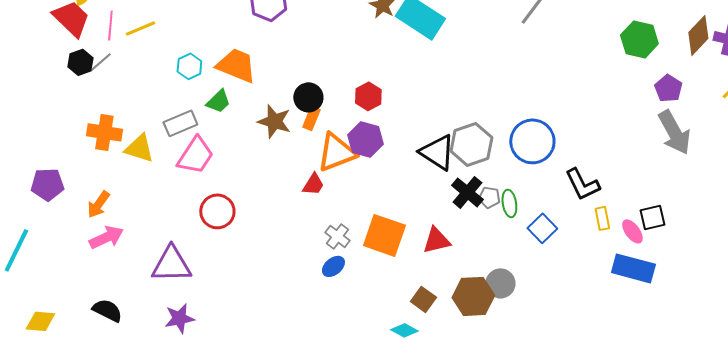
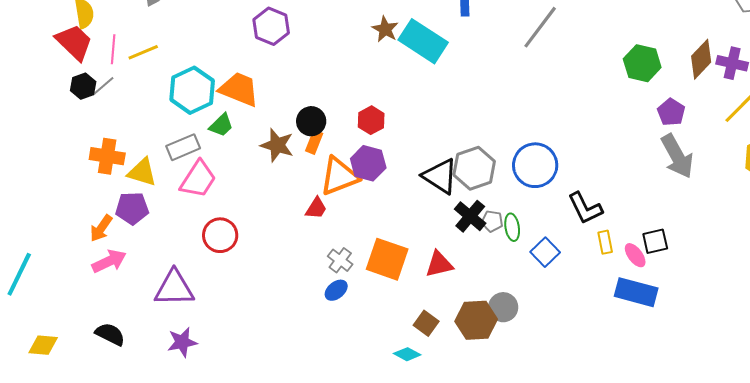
cyan hexagon: (189, 66) -> (192, 90), size x1.8
purple pentagon: (47, 184) -> (132, 208), moved

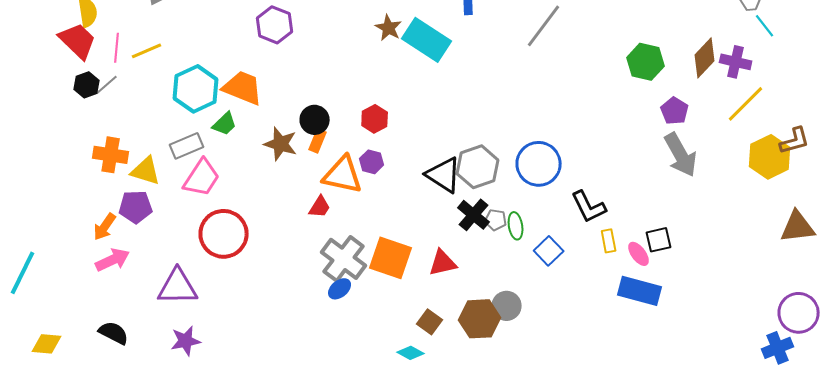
purple hexagon: (368, 163) -> (372, 162), size x0.7
orange triangle: (339, 176) -> (343, 175), turned 33
red circle: (220, 235) -> (224, 234), size x1.4
gray cross: (340, 260) -> (344, 259), size x1.8

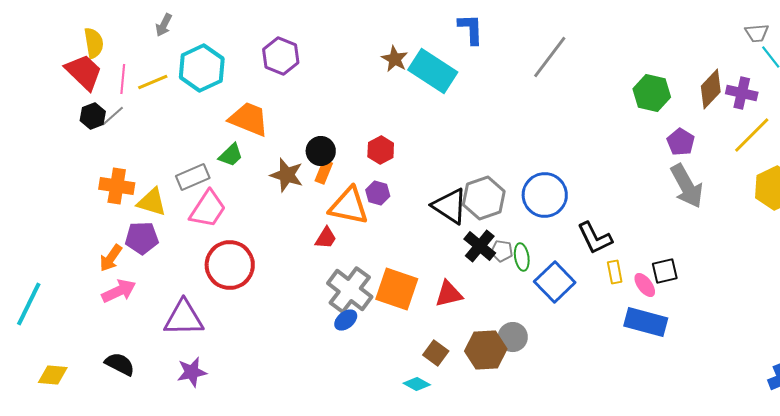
cyan hexagon: (196, 89) -> (202, 68), moved
blue square: (549, 251) -> (555, 282), size x1.4

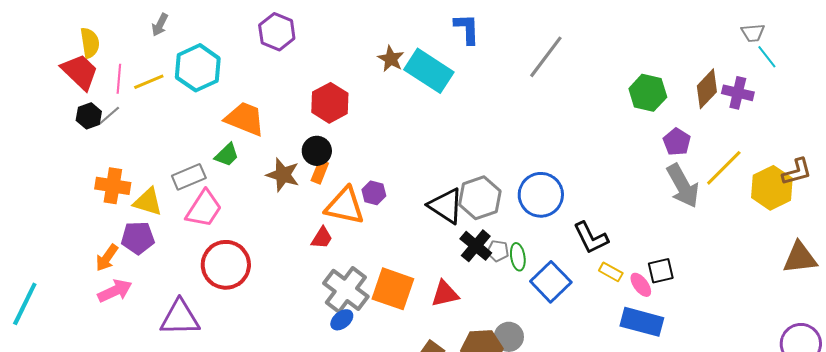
purple hexagon: (281, 56) -> (277, 32), moved
yellow line: (752, 135) -> (724, 168), moved
red hexagon: (381, 150) -> (330, 103), moved, size x1.4
yellow rectangle: (615, 272) -> (611, 272), turned -50

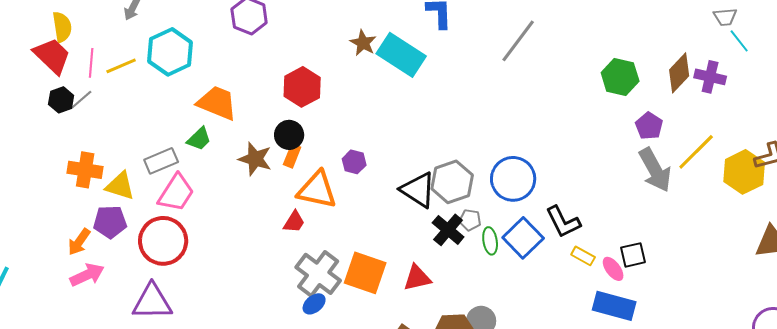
purple hexagon: (374, 193) -> (354, 162), moved
gray pentagon: (498, 251) -> (470, 220), moved
red circle: (226, 265) -> (163, 241), moved
blue square: (551, 282) -> (523, 238), moved

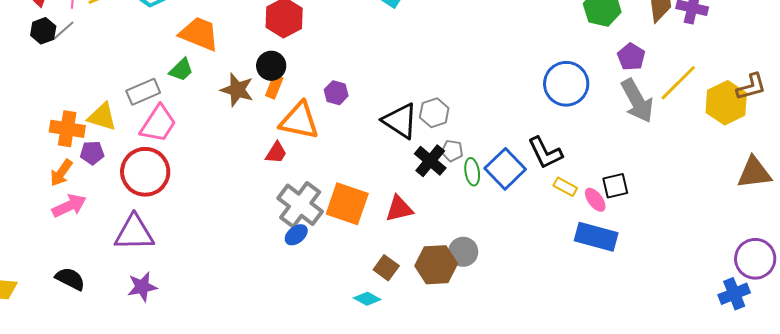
orange cross: (85, 170) -> (67, 129), moved
blue circle: (513, 179) -> (566, 84), moved
gray hexagon: (452, 182) -> (434, 113), size x0.7
purple pentagon: (110, 222) -> (92, 153), size x0.7

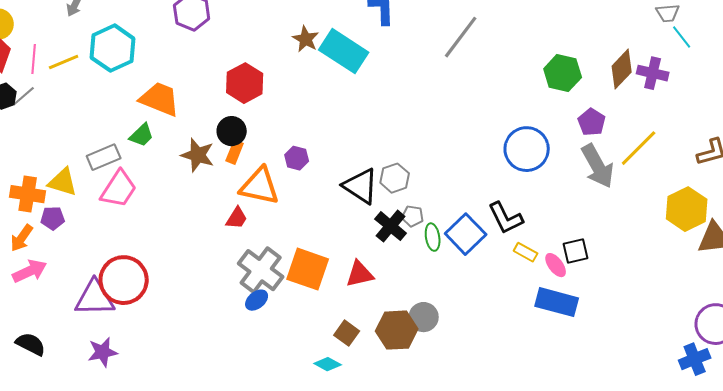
yellow hexagon: (726, 103) -> (687, 209), moved
red circle: (145, 172) -> (124, 280), moved

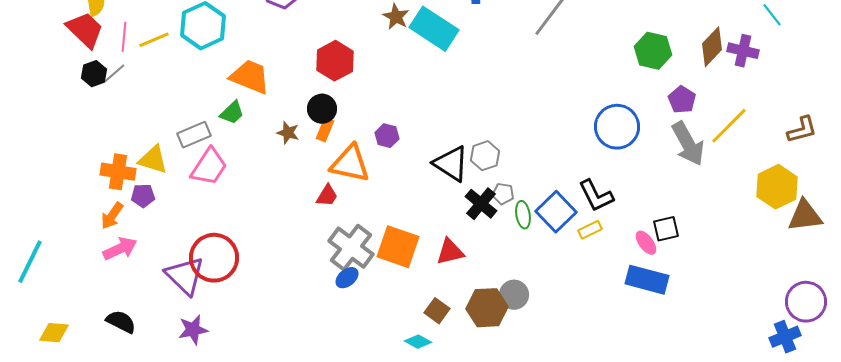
brown star: (198, 155) -> (288, 133), size x0.7
yellow rectangle: (526, 252) -> (590, 230), moved, turned -55
purple triangle: (95, 298) -> (185, 276), turned 45

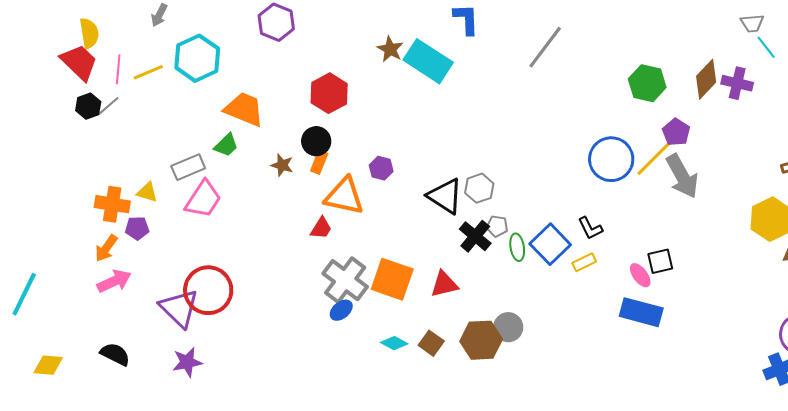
yellow line: (729, 126) -> (654, 158), moved
yellow triangle: (153, 160) -> (147, 192), size x0.7
black L-shape: (596, 196) -> (590, 228), size x0.7
cyan diamond: (418, 342) -> (394, 343), moved

